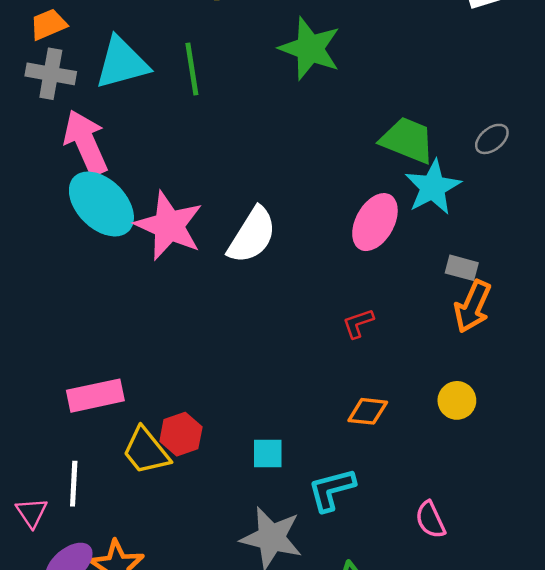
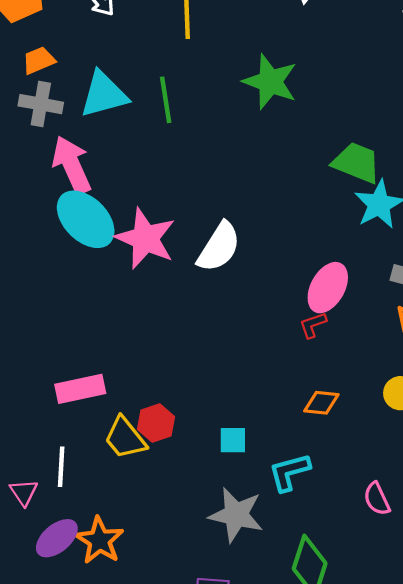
pink ellipse: (375, 222) -> (328, 288), moved

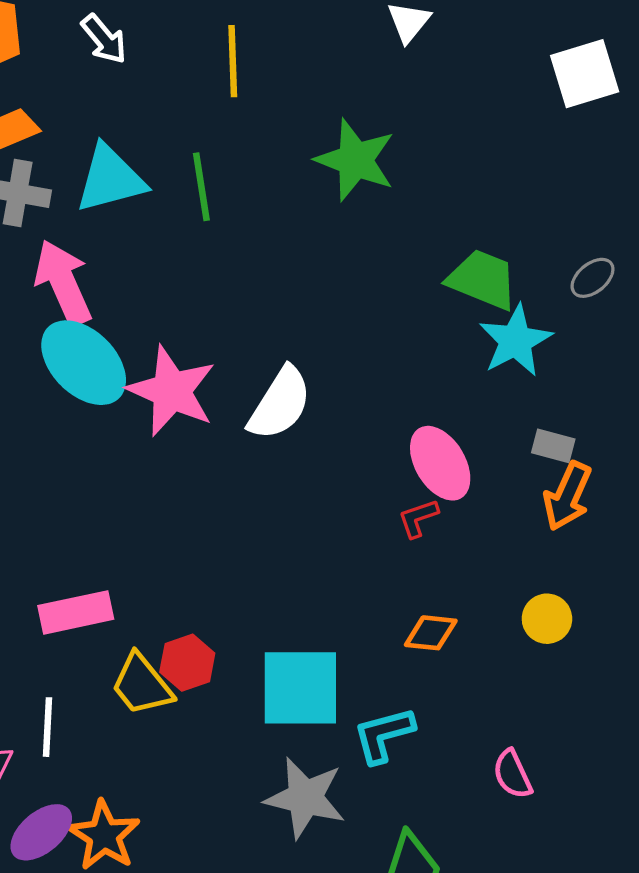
pink ellipse: (328, 288) -> (440, 463), turned -60
cyan square: (233, 440) -> (300, 688), size x2.0

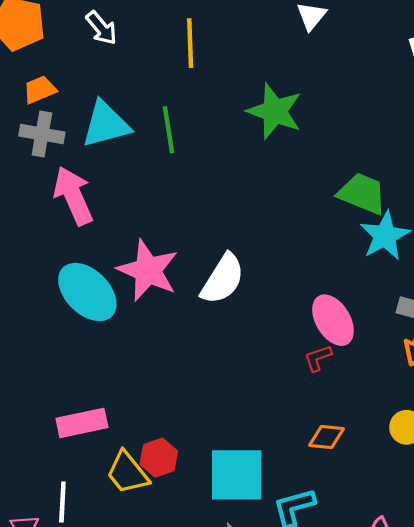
cyan ellipse: (84, 363) -> (87, 292), moved

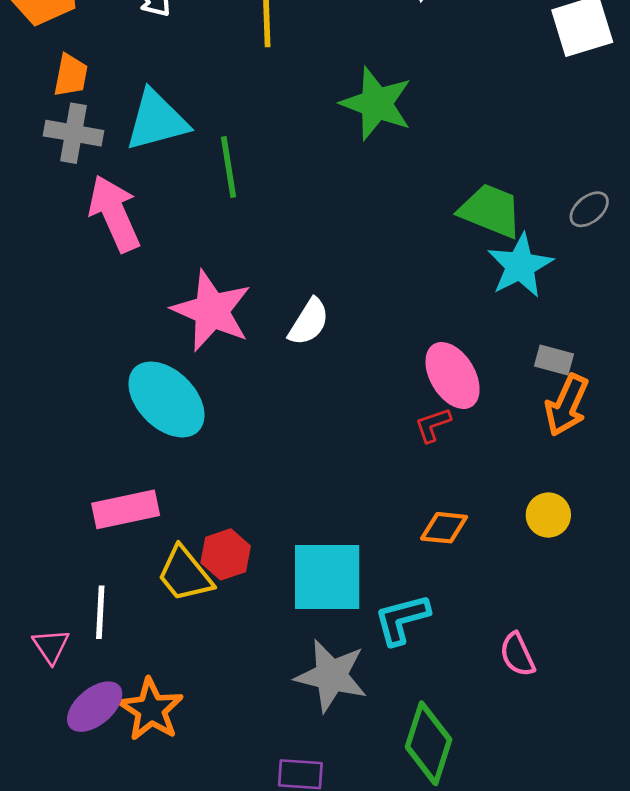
orange trapezoid: (40, 90) -> (71, 75), turned 124
green line: (169, 130) -> (229, 167), moved
white semicircle: (223, 279) -> (309, 322), size x0.7
cyan ellipse: (87, 292) -> (167, 399), moved

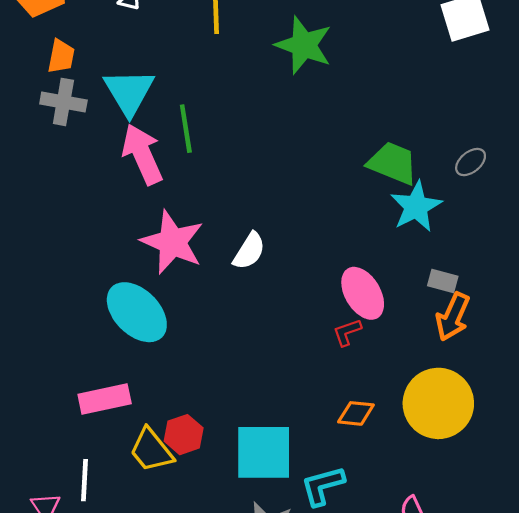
green star: (376, 104) -> (304, 45), moved
cyan triangle: (157, 120) -> (129, 92), turned -46
pink arrow: (114, 213) -> (142, 154), moved
yellow circle: (548, 515) -> (438, 403), size x2.0

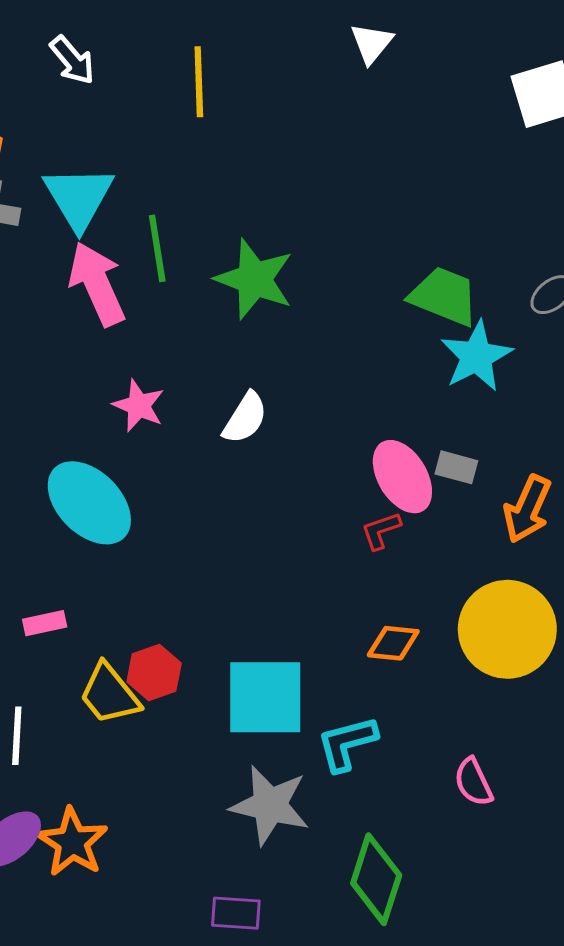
green star: (304, 45) -> (254, 279), moved
pink star: (172, 242) -> (139, 406), size x0.6
gray rectangle: (443, 281) -> (456, 467), moved
pink rectangle: (105, 399) -> (45, 623), size x0.6

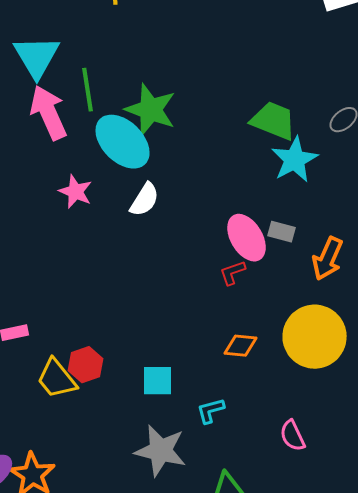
cyan ellipse: (89, 503) -> (123, 142), moved
cyan square: (265, 697) -> (158, 381), size x0.6
cyan L-shape: (347, 743) -> (211, 411), size x0.7

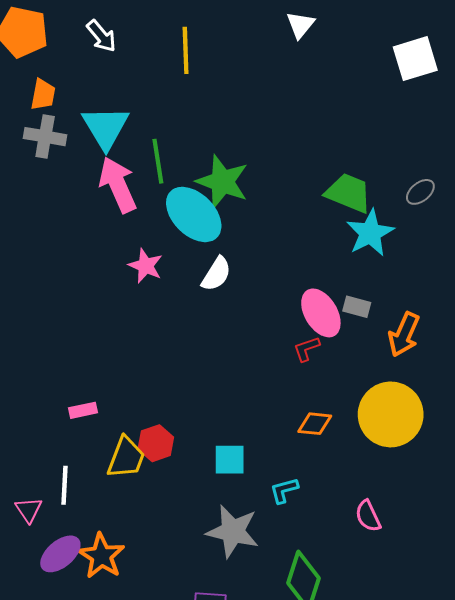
yellow trapezoid: (57, 379) -> (126, 458), turned -120

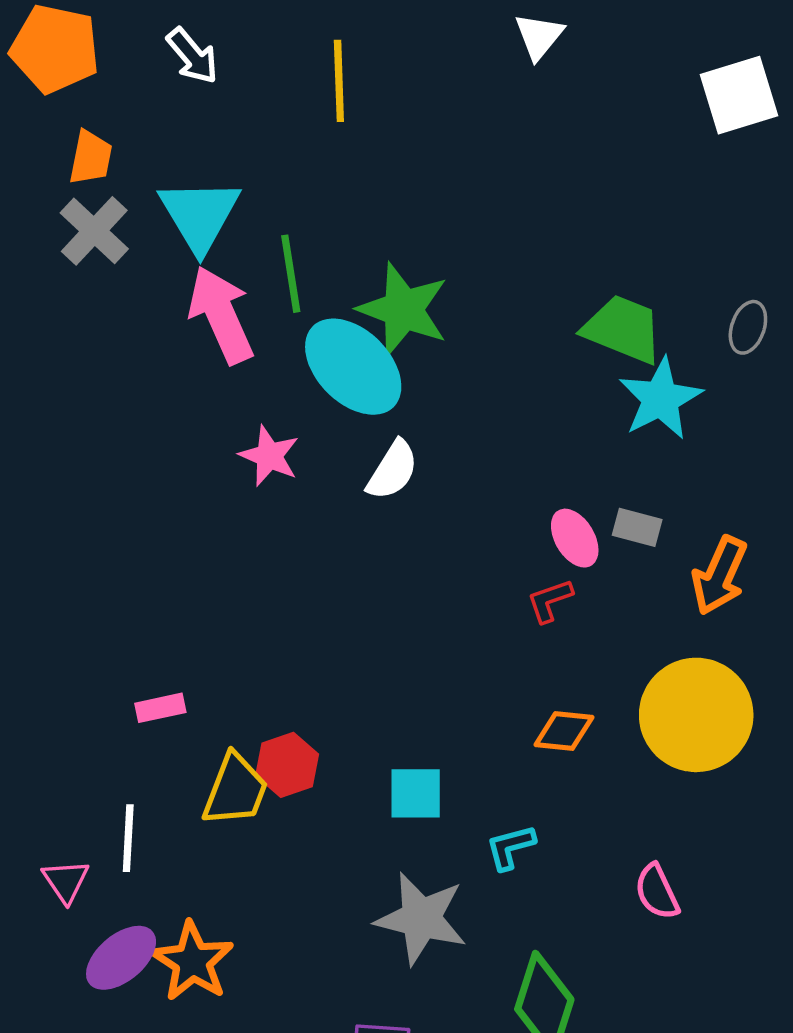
gray cross: (45, 137) -> (94, 231), turned 33
gray ellipse: (420, 192) -> (748, 327), turned -32
pink ellipse: (321, 313) -> (575, 538), size x0.7

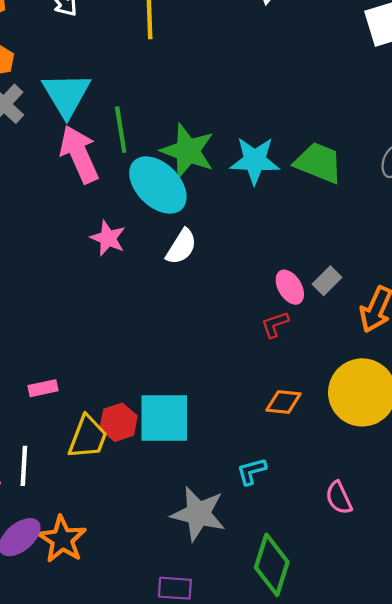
cyan star: (660, 399) -> (255, 161), moved, turned 30
gray rectangle: (637, 527) -> (327, 281), turned -60
cyan square: (416, 793) -> (164, 418), moved, size x1.6

